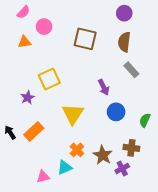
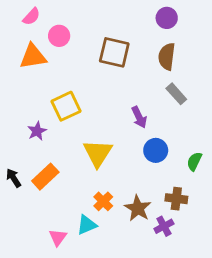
orange triangle: (24, 42) -> (33, 57), size x1.5
pink triangle: (43, 177) -> (58, 237), turned -40

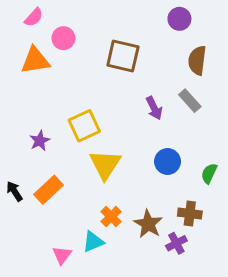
brown semicircle: (167, 57) -> (197, 60), moved
yellow square: (66, 106) -> (84, 126), moved
purple arrow: (139, 117) -> (154, 108), moved

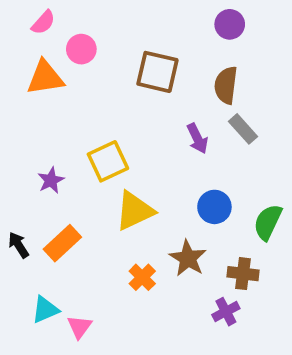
brown semicircle: (197, 60) -> (226, 85), moved
yellow triangle: (105, 164) -> (135, 211), turned 32
green semicircle: (209, 173) -> (268, 222), size x1.4
brown star: (148, 224) -> (188, 258), moved
cyan triangle: (93, 242) -> (45, 310), moved

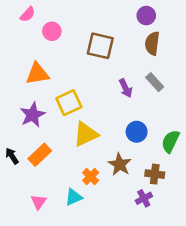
orange triangle: (45, 78) -> (37, 74), moved
brown semicircle: (226, 85) -> (152, 43), moved
purple star: (51, 180) -> (32, 115), size x1.5
cyan triangle: (45, 310) -> (74, 197), moved
pink triangle: (79, 327) -> (39, 202), moved

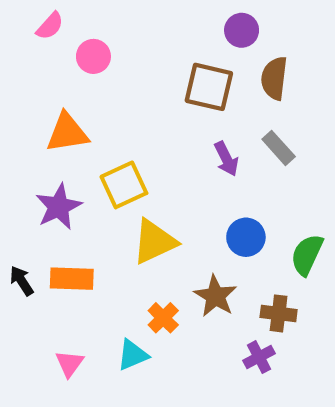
purple circle: (146, 16) -> (242, 30), moved
brown square: (100, 46) -> (209, 87), moved
orange rectangle: (40, 155) -> (72, 279), turned 45

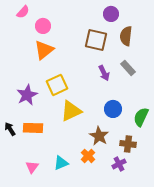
orange triangle: (67, 133) -> (44, 50), moved, turned -30
orange cross: (163, 318) -> (88, 156), moved

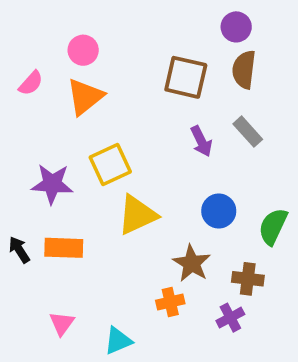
pink semicircle: (23, 12) -> (31, 83), moved
purple circle: (111, 14) -> (236, 27), moved
purple star: (27, 95) -> (52, 184), turned 30
orange cross: (88, 156) -> (170, 302), turned 32
cyan triangle: (61, 163) -> (118, 341), moved

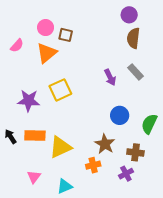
brown square: (186, 77) -> (66, 35), moved, size x0.6
yellow triangle: (137, 215) -> (60, 147), moved

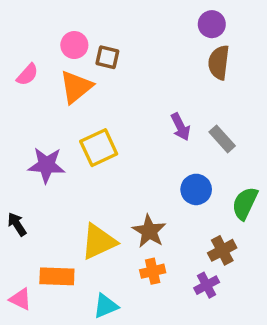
gray rectangle: (135, 72) -> (222, 139), moved
orange rectangle: (35, 136) -> (57, 276), moved
brown star: (105, 144) -> (149, 231), moved
brown cross: (135, 152) -> (222, 250), turned -35
pink triangle: (34, 177) -> (20, 299), moved, turned -40

